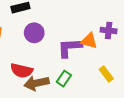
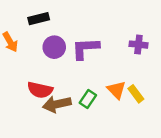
orange triangle: (89, 41) -> (116, 90), moved, turned 30
purple L-shape: (70, 48) -> (85, 48), moved

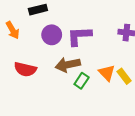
red semicircle: (40, 90) -> (25, 69), moved
brown arrow: (57, 104) -> (68, 65), moved

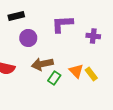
purple L-shape: (79, 36) -> (62, 24), moved

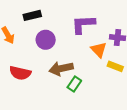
orange triangle: (76, 71) -> (99, 50), moved
yellow rectangle: (91, 74) -> (115, 66), moved, turned -32

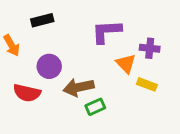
purple circle: (46, 40) -> (49, 66), moved
green rectangle: (74, 84) -> (95, 107), turned 32

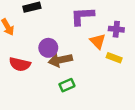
purple circle: (49, 66) -> (48, 48), moved
green rectangle: (95, 107) -> (67, 85), moved

